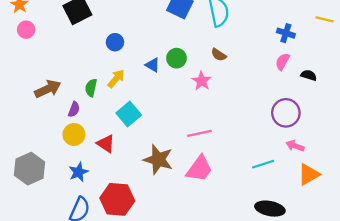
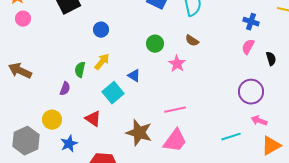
blue triangle: (153, 65) -> (134, 76), moved
black semicircle: (309, 75) -> (271, 59), turned 56
brown arrow: (48, 89) -> (20, 71), moved, turned -130
yellow circle: (74, 134) -> (52, 120), moved

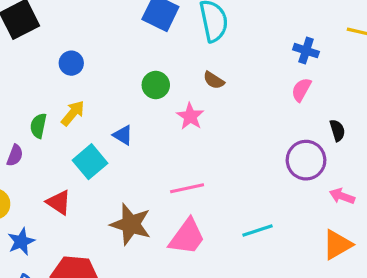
black semicircle: (271, 59) -> (337, 130), moved
pink arrow: (259, 121) -> (342, 196), moved
cyan line: (231, 137) -> (257, 231), moved

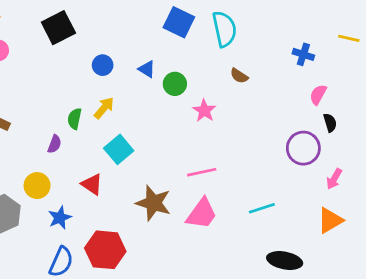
brown semicircle: (214, 80) -> (239, 76), moved
pink semicircle: (301, 90) -> (318, 95), moved
blue triangle: (123, 135) -> (147, 69), moved
pink arrow: (342, 196) -> (334, 179), turned -80

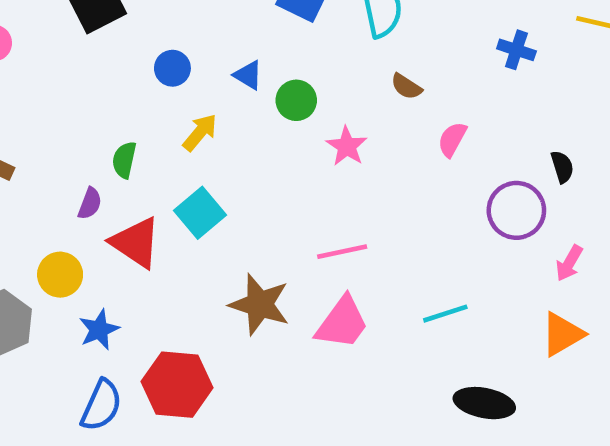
pink semicircle: (318, 95) -> (452, 139), moved
yellow arrow: (104, 108) -> (200, 132), moved
red triangle: (92, 184) -> (136, 242), moved, size x1.4

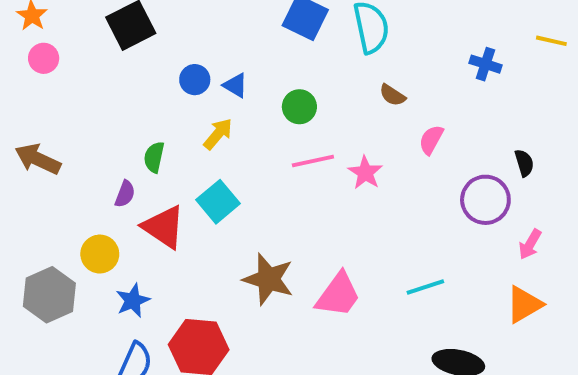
blue triangle: (248, 75) -> (235, 85), moved
pink star: (347, 146) -> (365, 173), moved
pink line: (342, 252) -> (313, 161), moved

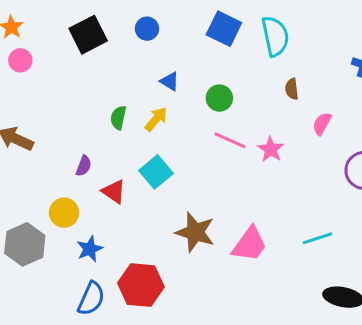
blue circle: (195, 80) -> (147, 29), moved
brown semicircle: (392, 95) -> (292, 89), turned 50
green semicircle: (154, 157) -> (118, 118), moved
pink line: (313, 161) -> (230, 140), turned 36
red triangle: (164, 227) -> (114, 192), size x0.7

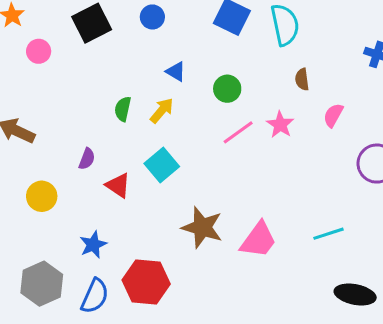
pink circle: (20, 60) -> (39, 51), moved
pink line: (230, 140) -> (238, 132), turned -60
pink star: (271, 149) -> (280, 125), moved
yellow circle: (64, 213) -> (42, 196), moved
gray hexagon: (25, 244) -> (42, 284), moved

